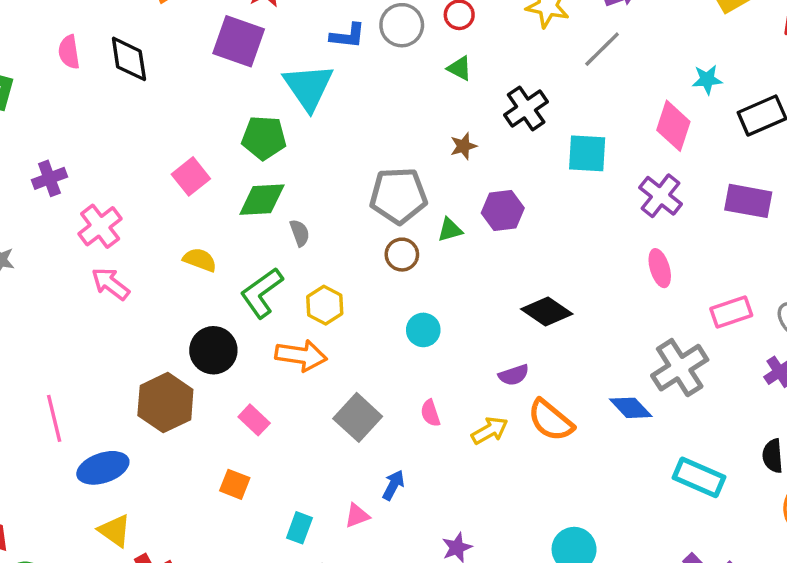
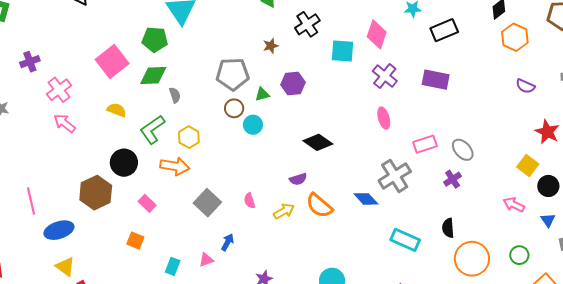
pink diamond: (673, 126) -> (377, 34), moved
pink square: (191, 176) -> (112, 61), size x1.5
cyan circle: (423, 330) -> (253, 125), moved

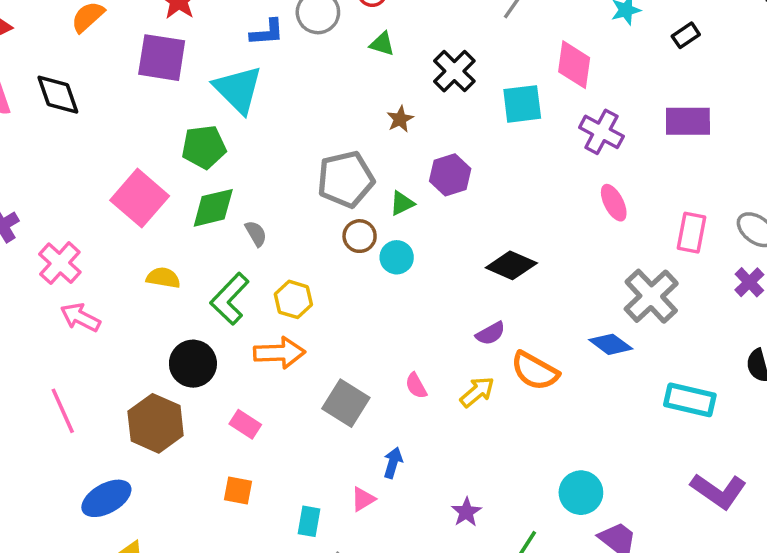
black rectangle: (444, 30) -> (686, 35), size x0.6
pink rectangle: (425, 144) -> (691, 233), turned -50
pink line: (31, 201) -> (63, 411), moved

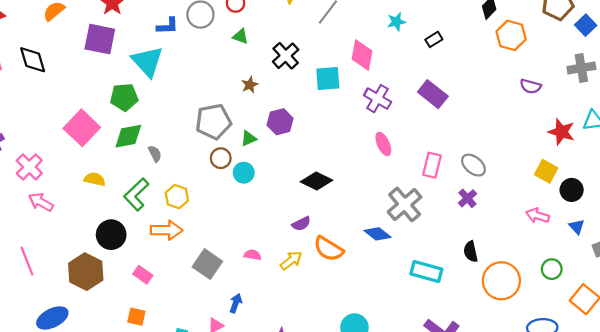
purple rectangle: (688, 121) -> (433, 94), turned 36
pink semicircle: (416, 386) -> (253, 255), turned 126

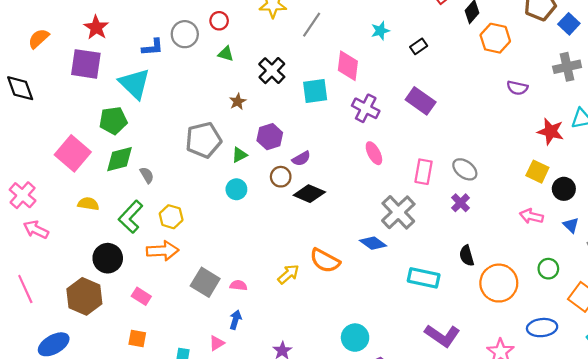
brown circle: (221, 158) -> (281, 177), moved
purple semicircle: (301, 224) -> (301, 159), moved
pink semicircle: (253, 255) -> (238, 285), moved

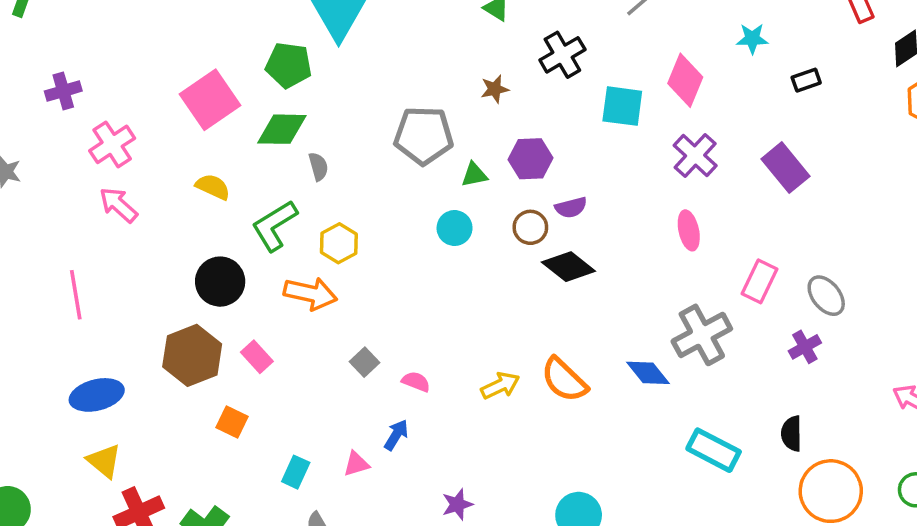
gray square: (205, 282) -> (364, 362), size x0.6
brown hexagon: (84, 296) -> (192, 355), moved

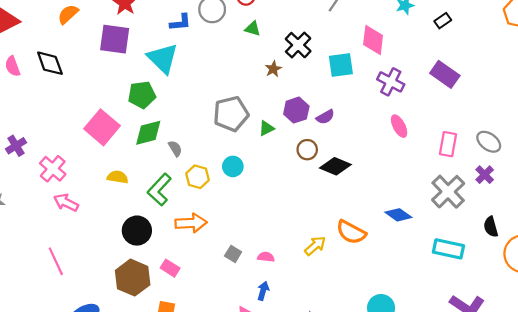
brown star: (495, 89) -> (273, 69), moved
purple semicircle: (571, 207) -> (325, 117), moved
cyan circle: (455, 228) -> (233, 166), moved
yellow hexagon: (339, 243) -> (198, 177), moved
gray cross: (702, 335) -> (448, 192), moved

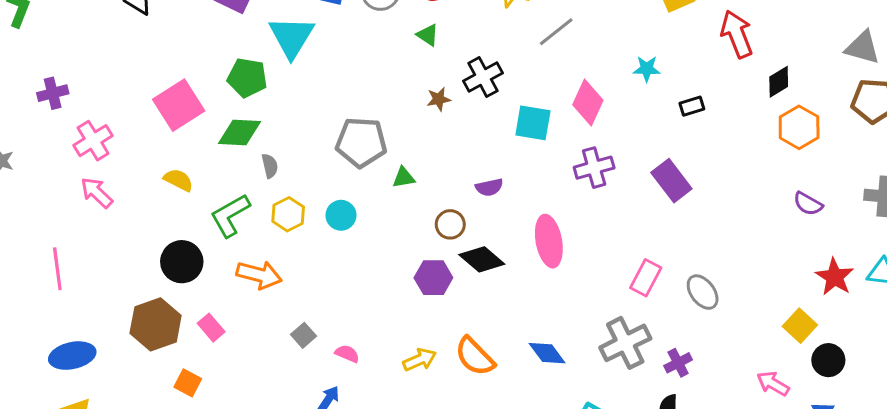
purple cross: (391, 82) -> (594, 168), turned 30
purple hexagon: (296, 110) -> (433, 278), moved
pink ellipse: (399, 126) -> (549, 241), moved, size x1.5
purple cross: (485, 175) -> (678, 363), moved

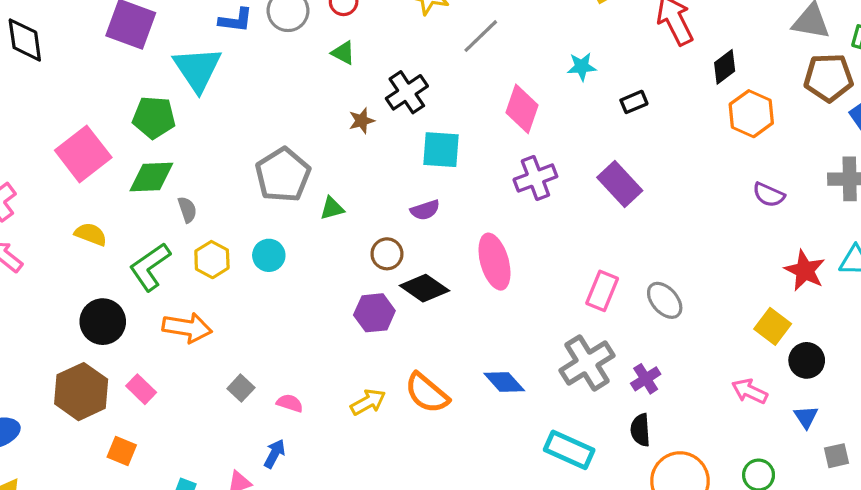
cyan square: (533, 123) -> (441, 150), moved
gray pentagon: (361, 142) -> (283, 175), turned -30

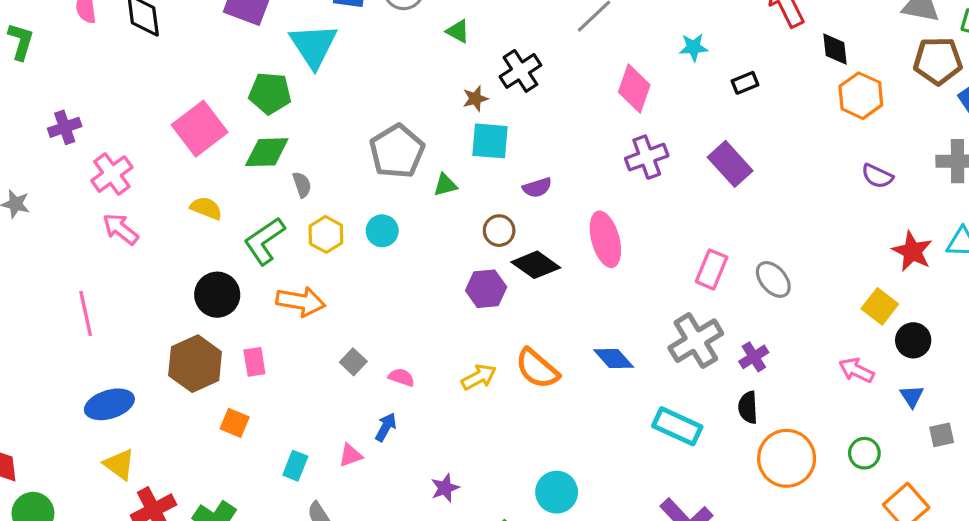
black diamond: (725, 67) -> (835, 49), turned -60
cyan square: (441, 150) -> (490, 141), moved
pink rectangle: (141, 389) -> (254, 362), turned 36

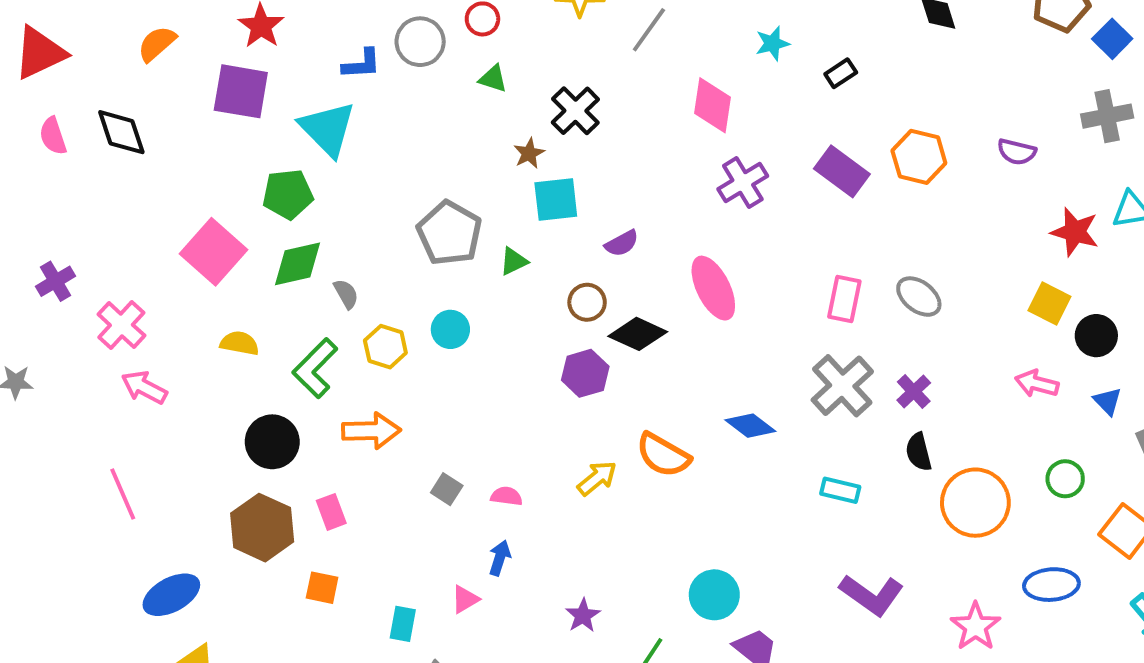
orange hexagon: (861, 96) -> (919, 157), moved
cyan rectangle: (677, 426) -> (840, 490), size x0.7

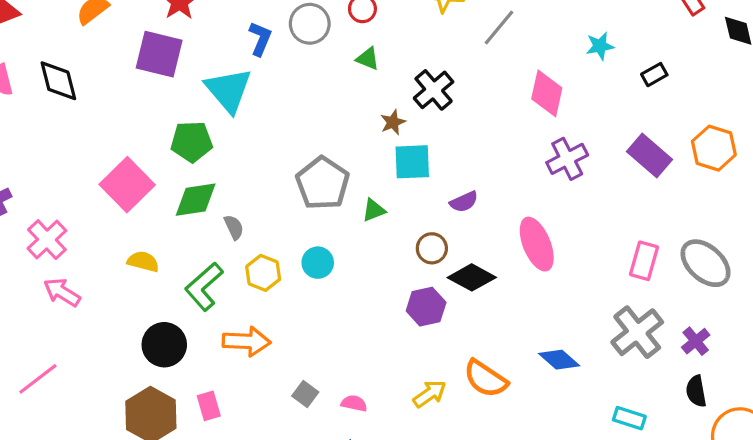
blue L-shape: (362, 64) -> (260, 39), turned -68
gray ellipse: (919, 297) -> (706, 263), size x1.4
pink line: (123, 494) -> (38, 379), turned 72

